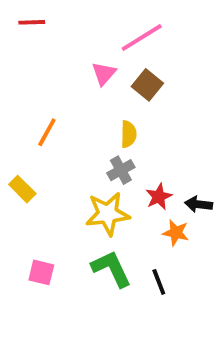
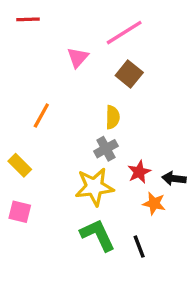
pink triangle: (104, 74) -> (78, 57), moved
pink square: (41, 272) -> (20, 212), moved

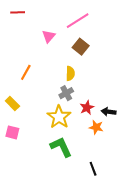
yellow star: (94, 187) -> (59, 117), turned -30
black line: (139, 247) -> (93, 169), moved

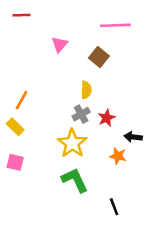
pink line: (78, 21) -> (115, 25), moved, turned 30
orange line: (26, 72) -> (21, 100), moved
red star: (87, 108) -> (106, 118), moved

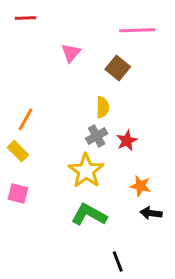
black arrow: (133, 137) -> (151, 213), moved
green L-shape: (75, 180) -> (89, 215), turned -36
black line: (114, 207) -> (118, 262), moved

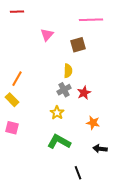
brown square: (118, 68) -> (78, 45), turned 35
yellow star: (86, 171) -> (57, 113), size x0.6
black arrow: (151, 213) -> (100, 149), moved

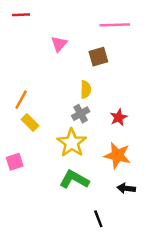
red star: (84, 93) -> (119, 117), moved
yellow rectangle: (12, 100) -> (30, 122), moved
yellow star: (57, 113) -> (72, 143), size x1.6
orange star: (93, 123) -> (117, 155), size x1.5
pink square: (12, 128) -> (15, 162), turned -32

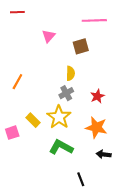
yellow rectangle: (30, 122) -> (33, 120), moved

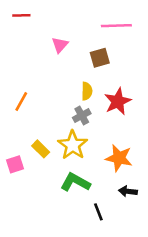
red star: (97, 96) -> (118, 101), moved, size x1.5
black line: (81, 179) -> (98, 212), moved

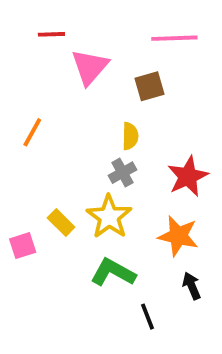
red line: (21, 15) -> (51, 34), moved
pink triangle: (60, 45) -> (90, 67), size x1.5
orange line: (21, 101) -> (32, 132), moved
red star: (118, 101) -> (188, 176), moved
black arrow: (128, 191) -> (192, 286), turned 60

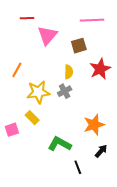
red star: (188, 176) -> (100, 69), moved
yellow star: (109, 217) -> (38, 92), moved, turned 30
orange star: (178, 236) -> (94, 125), turned -30
black arrow: (192, 286) -> (101, 151), turned 64

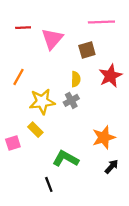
red line: (27, 18) -> (23, 28), moved
black line: (78, 167) -> (49, 184), moved

